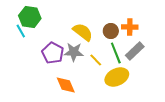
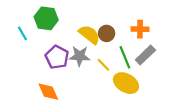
green hexagon: (30, 17) -> (46, 18), moved
brown circle: (111, 31) -> (107, 33), moved
yellow ellipse: (117, 77) -> (126, 83), turned 55
orange diamond: (66, 85) -> (48, 92), moved

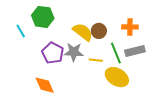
gray rectangle: (145, 55) -> (135, 51), turned 30
yellow line: (103, 65) -> (96, 60), turned -40

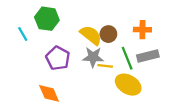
gray star: (74, 52) -> (93, 57), moved

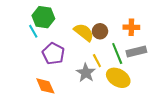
cyan line: (23, 34) -> (33, 31), moved
gray star: (93, 57) -> (86, 73), moved, turned 30
yellow line: (105, 66) -> (97, 61), turned 56

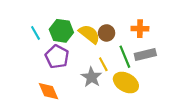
green hexagon: (43, 17) -> (61, 31), moved

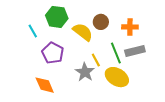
green hexagon: (61, 31) -> (57, 17), moved
brown circle: (107, 33) -> (101, 22), moved

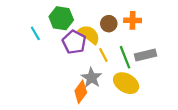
orange cross: (130, 27) -> (133, 20), moved
purple pentagon: (53, 53) -> (74, 42), moved
yellow line: (96, 60) -> (103, 55), moved
orange diamond: (45, 85) -> (81, 92), moved, turned 60

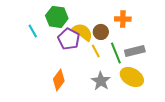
brown circle: (109, 24) -> (101, 32), moved
gray star: (91, 78) -> (101, 81), moved
yellow ellipse: (126, 83) -> (132, 77), moved
orange diamond: (81, 92) -> (59, 80), moved

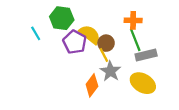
brown circle: (101, 32) -> (106, 43), moved
green line: (116, 53) -> (135, 40), moved
orange diamond: (59, 80) -> (92, 85), moved
gray star: (101, 81) -> (110, 71), moved

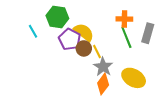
brown circle: (106, 43) -> (84, 48), moved
gray rectangle: (146, 55) -> (148, 33), moved, turned -60
orange diamond: (92, 85) -> (103, 84), moved

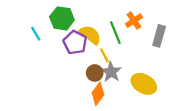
orange cross: (124, 19) -> (134, 21), turned -35
green line: (126, 37) -> (115, 33), moved
brown circle: (84, 48) -> (95, 73), moved
orange diamond: (103, 84) -> (98, 94), moved

